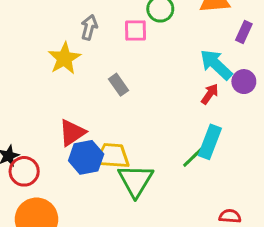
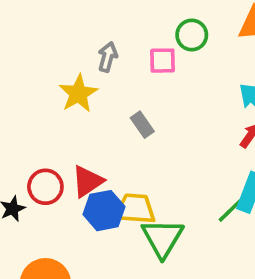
red circle: (24, 171) -> (45, 187), moved

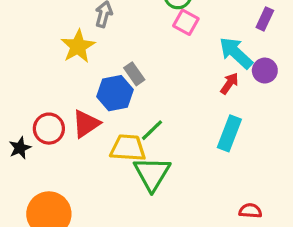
pink square: (162, 61) -> (186, 22), moved, turned 30
blue hexagon: (104, 211) -> (115, 93), moved
green line: (230, 211) -> (152, 130), moved

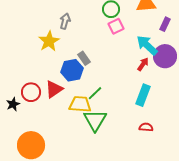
pink square: (186, 22) -> (116, 26), turned 35
purple circle: (265, 71) -> (165, 56), size x1.5
red semicircle: (250, 211) -> (146, 127), moved

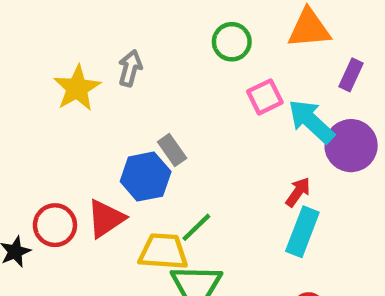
pink square: (116, 26) -> (265, 97), moved
yellow star: (49, 41) -> (77, 88), moved
red arrow: (143, 64) -> (298, 192), moved

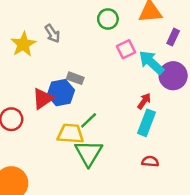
gray arrow: (130, 68) -> (52, 33), turned 132
gray rectangle: (172, 150) -> (75, 78), turned -35
red triangle: (106, 219) -> (43, 99), moved

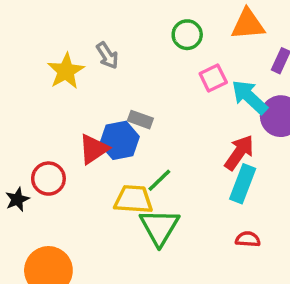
red arrow: (144, 101) -> (239, 153), size x1.5

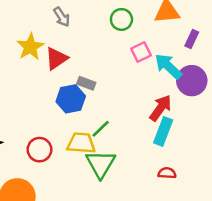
gray arrow: (107, 55) -> (62, 17), moved
red triangle: (94, 149) -> (56, 58), moved
red circle: (48, 179) -> (39, 150), moved

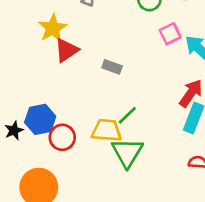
red triangle: (56, 58) -> (66, 50), moved
blue hexagon: (71, 99) -> (40, 119), moved

